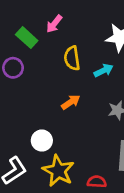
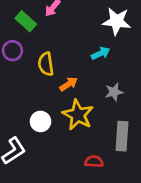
yellow semicircle: (72, 58) -> (46, 64), moved
yellow star: (58, 171) -> (78, 115), moved

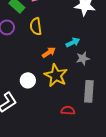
cyan arrow: (101, 53) -> (73, 42), moved
yellow semicircle: (46, 64) -> (36, 26), moved

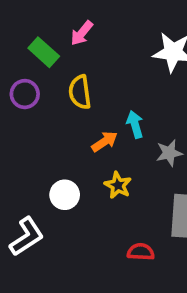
cyan arrow: (73, 42) -> (135, 124), moved, turned -80
yellow star: (56, 75) -> (118, 185), size x0.6

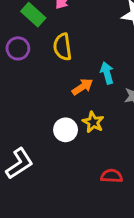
white circle: (65, 195) -> (66, 130), moved

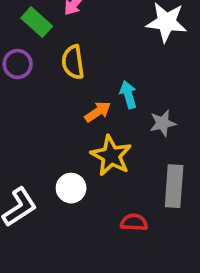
yellow star: (93, 122) -> (111, 156), size x1.5
white circle: (66, 130) -> (71, 188), moved

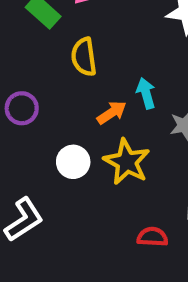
purple circle: (18, 64) -> (22, 108), moved
white circle: (71, 188) -> (73, 162), moved

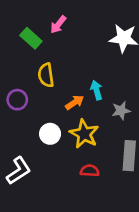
yellow semicircle: (84, 57) -> (46, 75), moved
red semicircle: (152, 237) -> (90, 171), moved

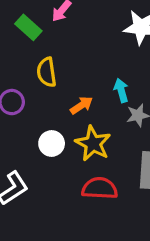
cyan arrow: (96, 90) -> (121, 90), moved
red semicircle: (90, 171) -> (100, 188), size x1.5

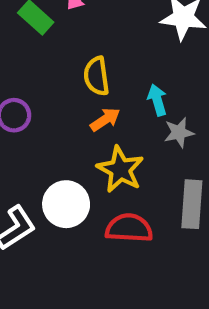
yellow semicircle: (47, 72) -> (96, 76), moved
white circle: (52, 143) -> (66, 204), moved, size x1.4

